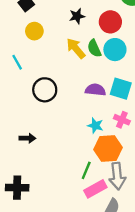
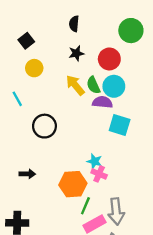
purple semicircle: (95, 90) -> (102, 102), moved
pink cross: (122, 120) -> (99, 174), moved
orange hexagon: (108, 149) -> (73, 184), moved

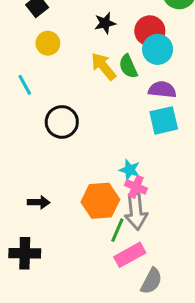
cyan circle: (114, 86) -> (158, 49), moved
purple semicircle: (102, 102) -> (162, 90), moved
cyan square: (120, 125) -> (164, 120), turned -30
black arrow: (27, 174) -> (39, 202), moved
gray arrow: (116, 211) -> (136, 212), moved

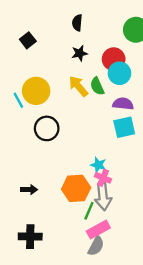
yellow circle: (48, 43) -> (36, 91), moved, size x1.5
black cross: (25, 253) -> (30, 237), moved
gray semicircle: (151, 281) -> (96, 246), moved

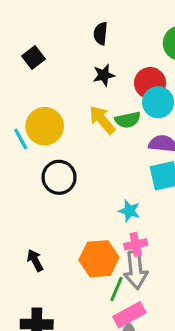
green semicircle: (97, 86) -> (128, 120), turned -78
cyan star: (98, 165) -> (129, 211), moved
pink cross: (103, 178) -> (136, 244), turned -35
black arrow: (29, 190) -> (35, 260), turned -119

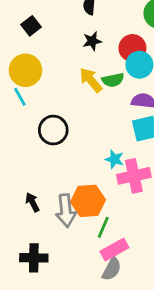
yellow circle: (45, 126) -> (25, 70), moved
pink cross: (136, 244) -> (134, 176), moved, size x1.6
gray arrow: (136, 270) -> (66, 211), moved

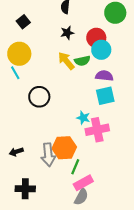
black arrow: (32, 202) -> (16, 152), moved, turned -80

